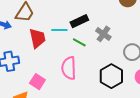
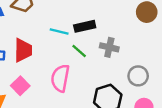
gray cross: (103, 34) -> (109, 47), turned -35
red trapezoid: (37, 38) -> (23, 50), moved

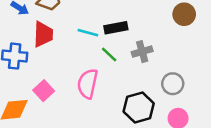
gray cross: (109, 47) -> (142, 52), turned -30
red trapezoid: (23, 50) -> (43, 34), moved

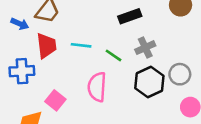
black rectangle: (116, 28) -> (130, 16), moved
cyan line: (88, 33) -> (81, 45), moved
black hexagon: (139, 108) -> (149, 82), moved

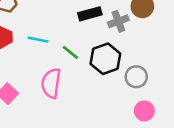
gray cross: (145, 48) -> (118, 21), moved
black hexagon: (149, 82) -> (105, 59), moved

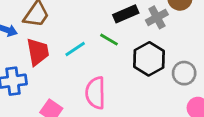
cyan line: (38, 40) -> (75, 49), turned -36
green line: (70, 52) -> (109, 40), moved

